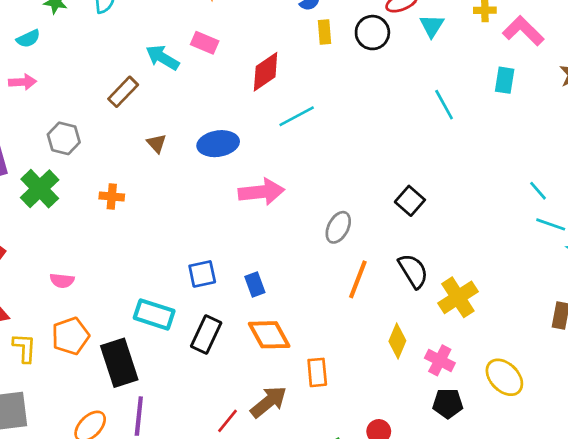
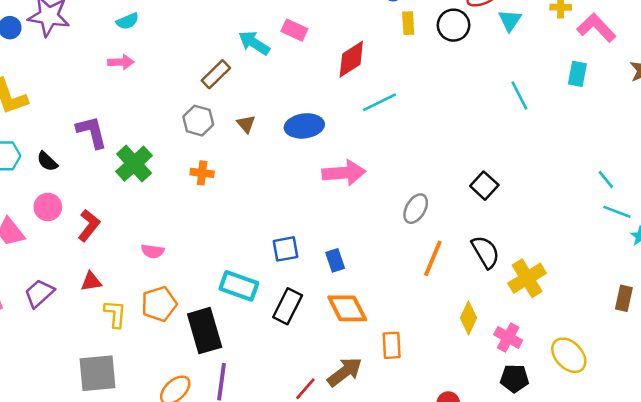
gray hexagon: (64, 138) -> (198, 121), moved

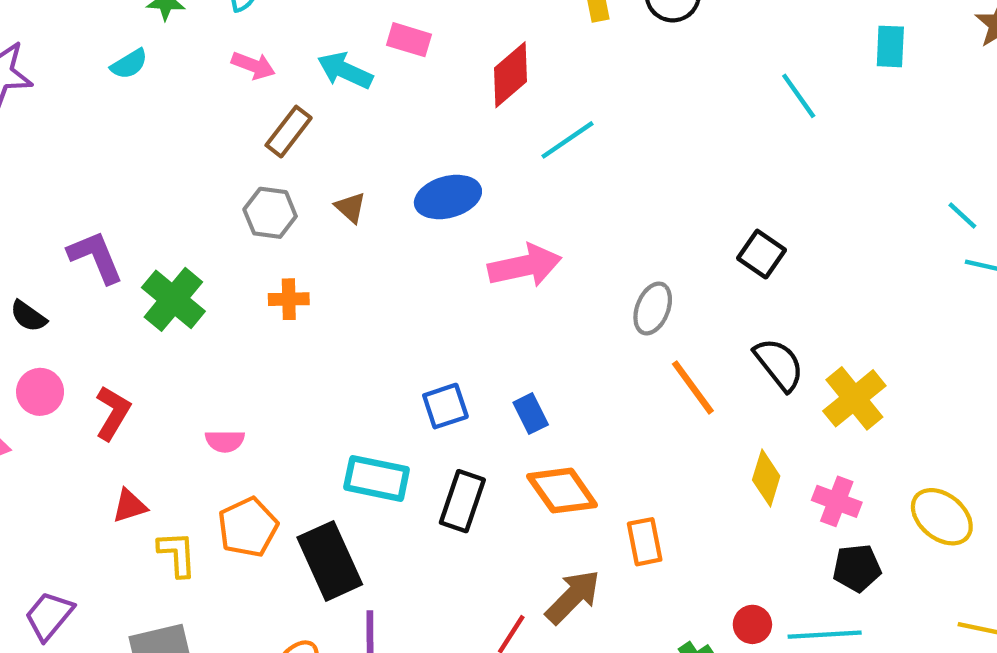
pink arrow: (121, 62) -> (253, 66), moved, turned 30
orange line: (433, 258) -> (693, 387), turned -51
purple trapezoid: (39, 293) -> (49, 616), moved

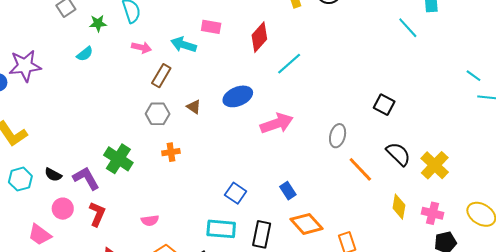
cyan line: (799, 96) -> (408, 28), moved
purple L-shape: (96, 257) -> (86, 178), moved
blue square: (445, 406) -> (236, 193), moved, turned -30

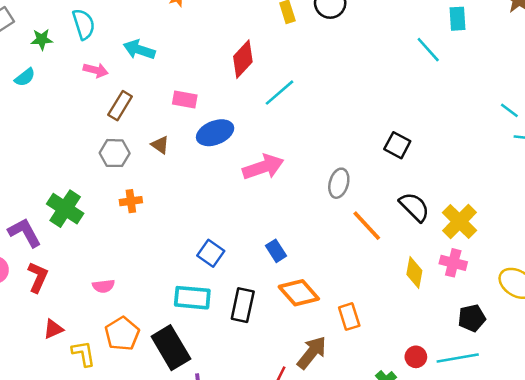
pink rectangle: (211, 27) -> (185, 100), moved
cyan arrow: (184, 45) -> (139, 50), moved
pink cross: (432, 213) -> (453, 263), moved

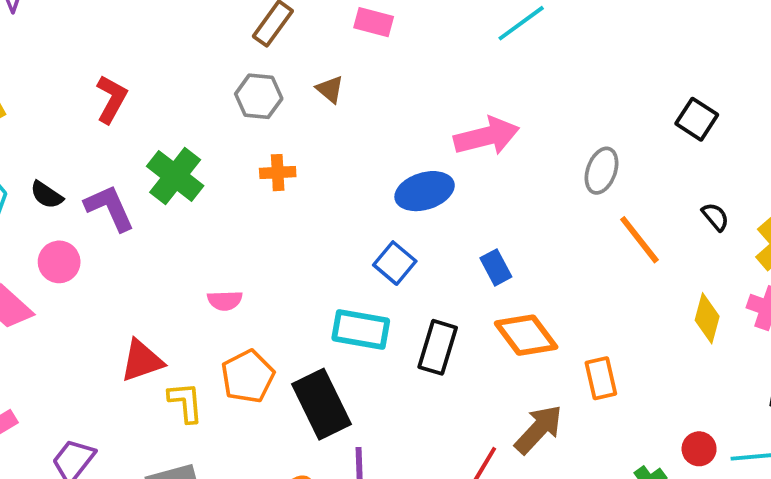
blue ellipse: (215, 133) -> (425, 191), moved
black semicircle: (414, 207) -> (715, 217), size x0.6
red L-shape: (38, 277) -> (111, 99), moved
red triangle: (53, 329) -> (142, 361), size x1.4

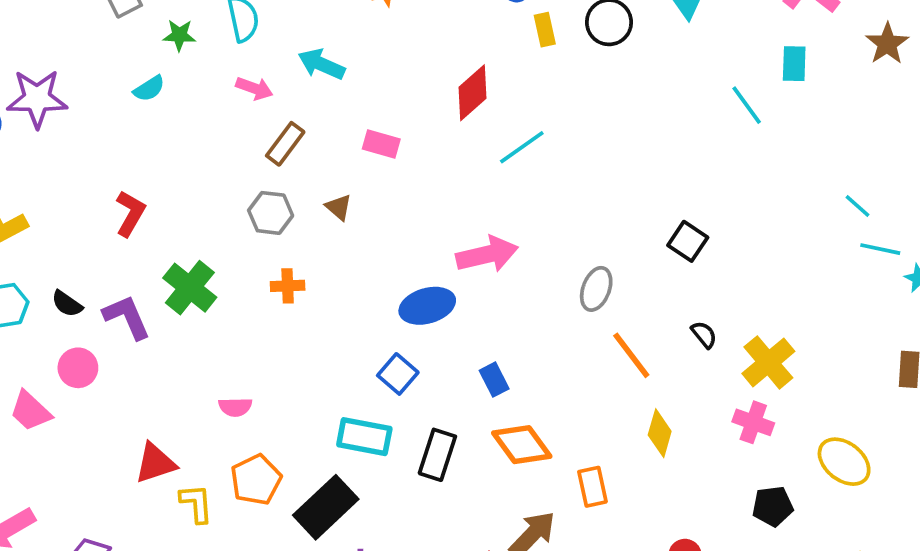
yellow diamond: (707, 318) -> (660, 433), moved
black rectangle: (321, 404) -> (326, 507), turned 72

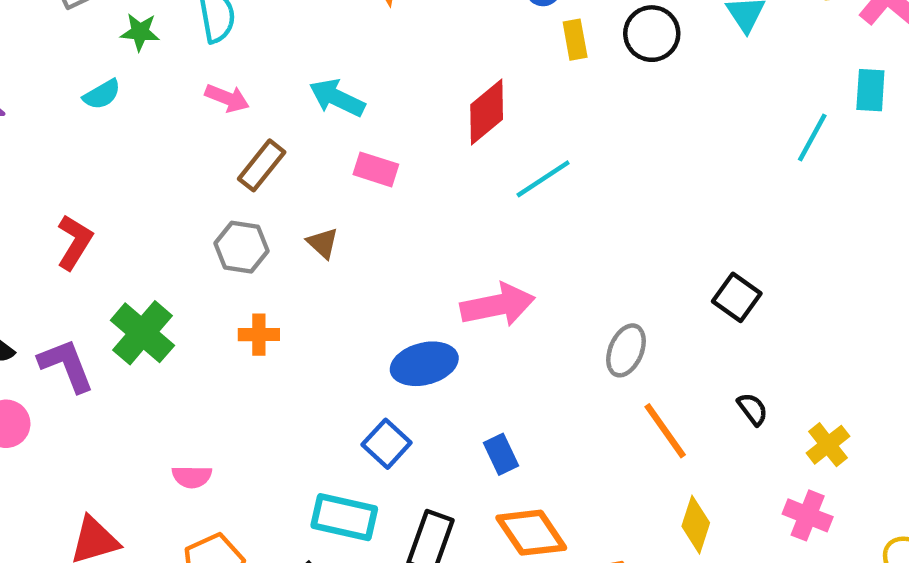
cyan arrow: (321, 64) -> (337, 98), moved
cyan line: (747, 105) -> (812, 138), turned 63
yellow cross: (768, 362) -> (828, 445), size x0.7

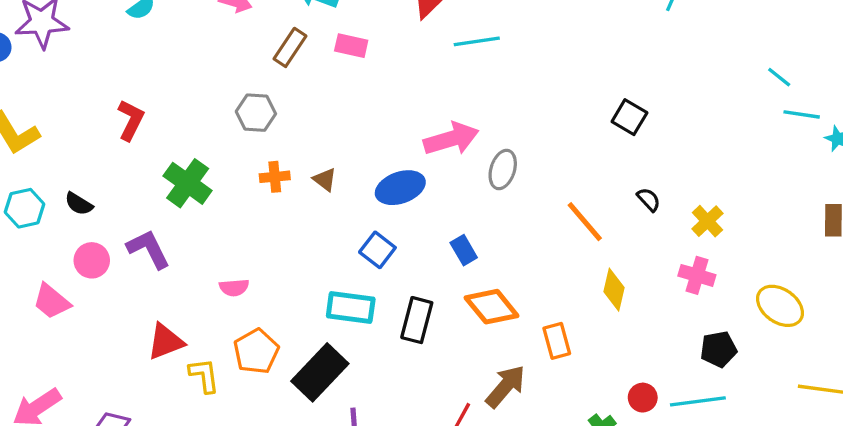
brown rectangle: (262, 165) -> (290, 47), moved
cyan line: (543, 179) -> (477, 41), turned 30
brown triangle: (323, 243) -> (325, 180), moved
gray ellipse: (626, 350) -> (503, 170), moved
purple L-shape: (66, 365) -> (149, 249), moved

